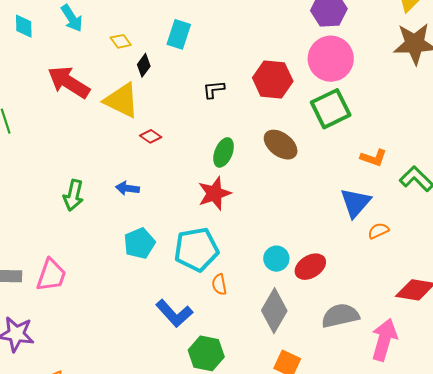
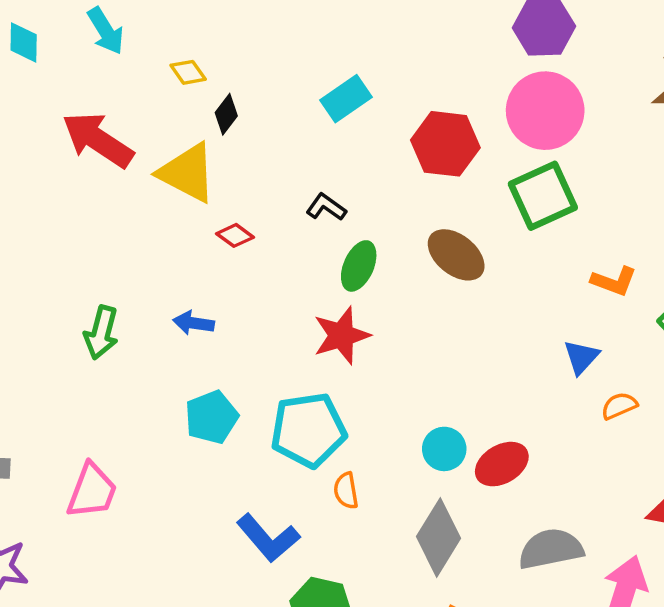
cyan rectangle: (179, 34) -> (346, 99), moved, turned 36
black L-shape: (214, 89) -> (326, 207), moved, turned 40
blue triangle: (355, 203) -> (581, 357), size x0.7
pink trapezoid: (51, 275) -> (92, 491), moved

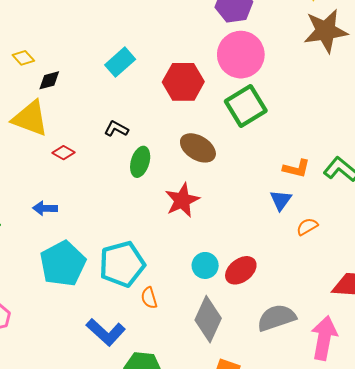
black diamond: (226, 114) -> (49, 80), turned 45
orange L-shape: (614, 281) -> (296, 169), moved
red star: (342, 335) -> (182, 200), moved
cyan pentagon: (212, 417) -> (63, 264), size x1.4

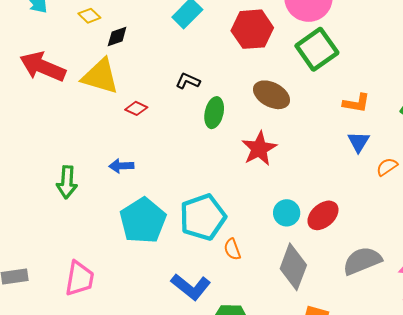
orange L-shape: (296, 169) -> (356, 103), moved

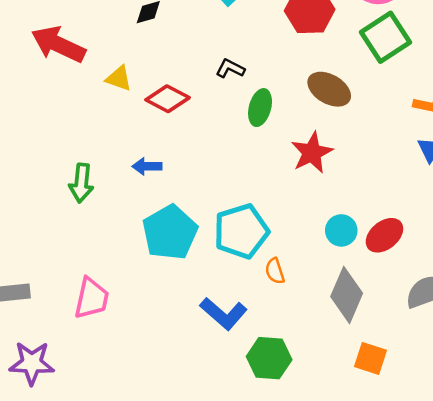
yellow triangle: (100, 76) -> (119, 78), moved, size x0.6
red diamond: (136, 108) -> (168, 99), size x1.6

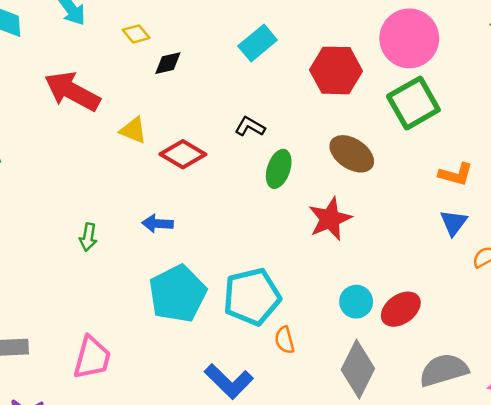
green arrow: (81, 183) -> (88, 237), size x0.7

